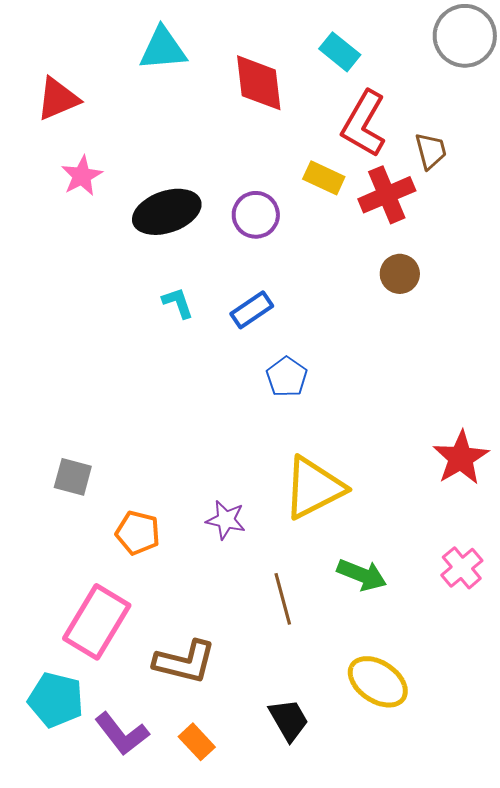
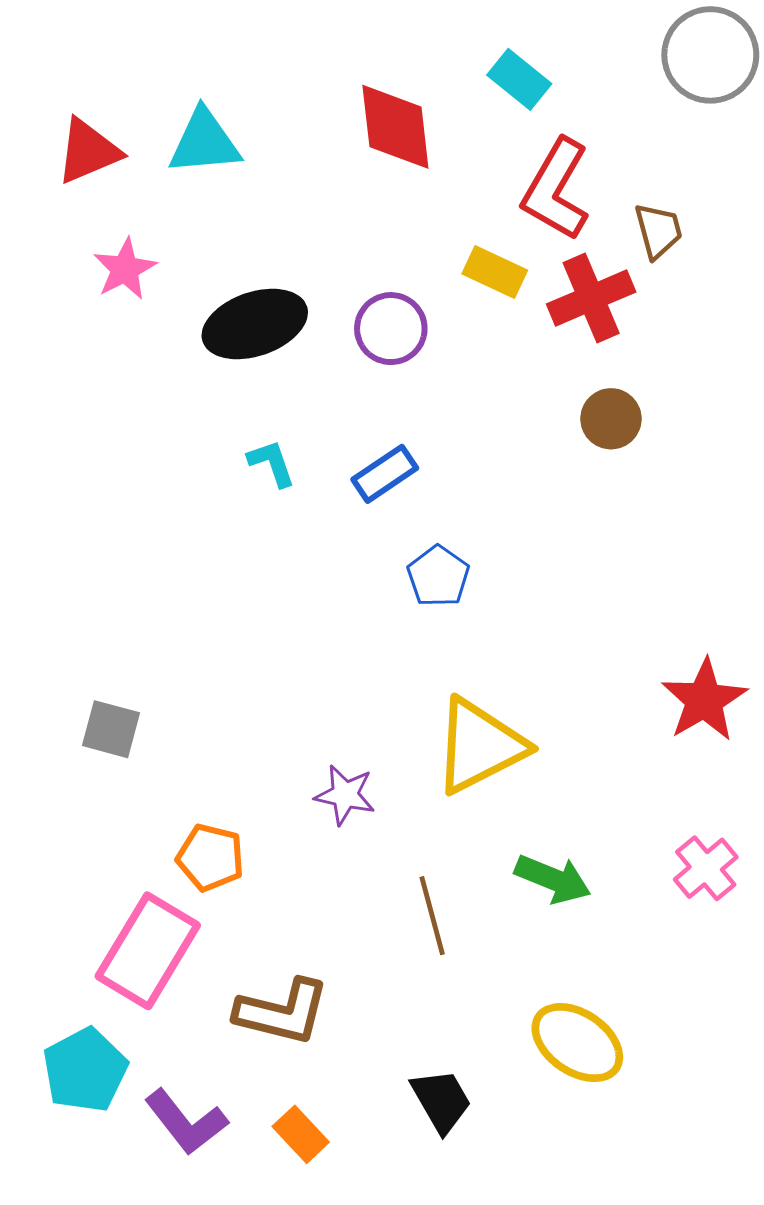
cyan triangle: (163, 49) -> (204, 142), moved
orange pentagon: (138, 533) -> (210, 858), moved
cyan pentagon: (56, 700) -> (85, 1070), turned 30

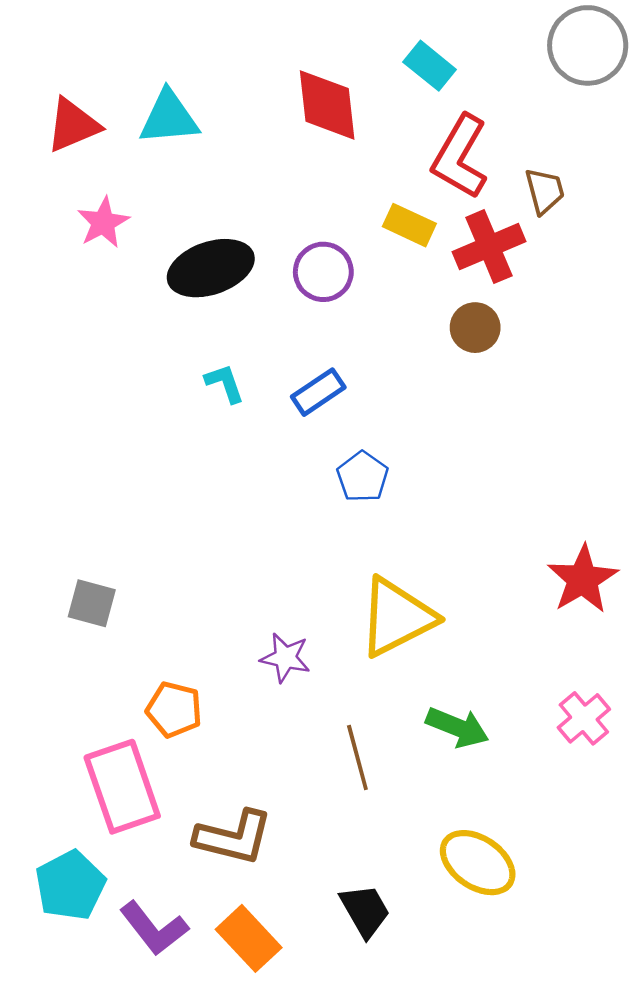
brown circle: (611, 419) -> (475, 328), moved
pink rectangle: (148, 951) -> (122, 787), turned -50
orange rectangle: (301, 1134) -> (249, 938), size x1.4

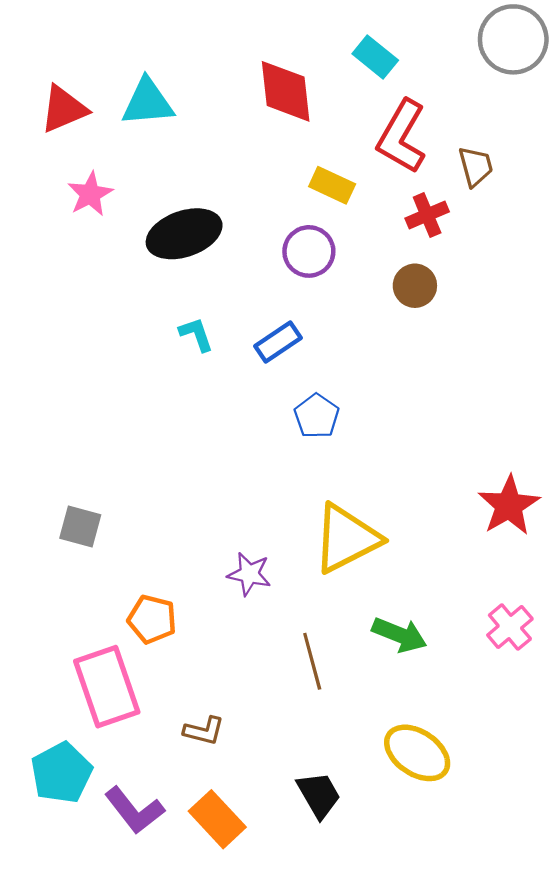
yellow rectangle: (409, 225) -> (332, 185), moved
red cross: (489, 247) -> (427, 215), size x0.7
purple circle: (323, 272) -> (309, 251), moved
brown L-shape: (234, 837) -> (204, 731), size x0.6

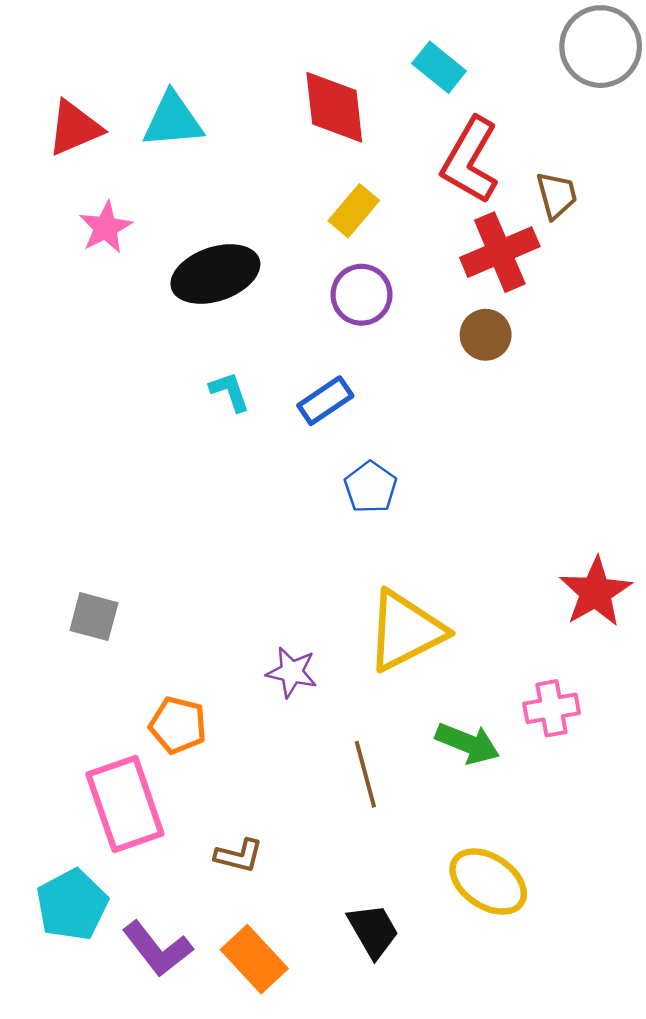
yellow rectangle: (332, 185) -> (354, 211), moved, turned -75
red cross: (427, 215) -> (500, 252), size x1.5
pink cross: (510, 627) -> (552, 708), moved, turned 30

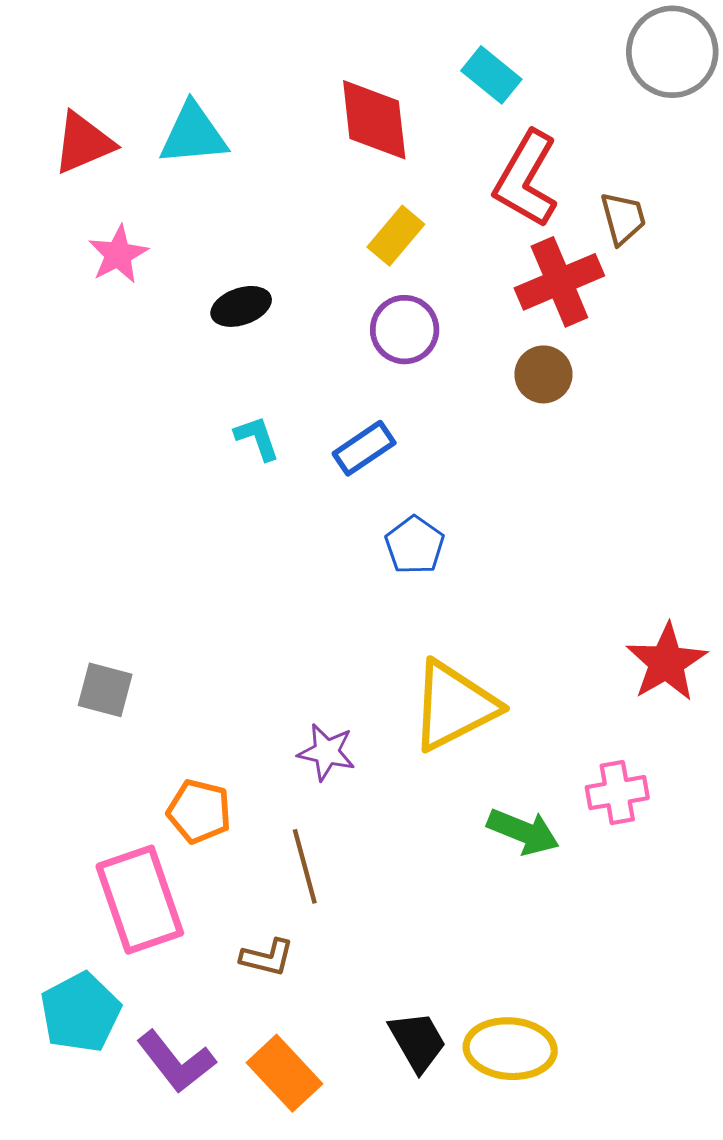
black ellipse: (215, 274) -> (241, 306), size x0.6
brown line: (365, 774) -> (305, 866), moved
yellow ellipse: (488, 882) -> (510, 1049), moved, turned -30

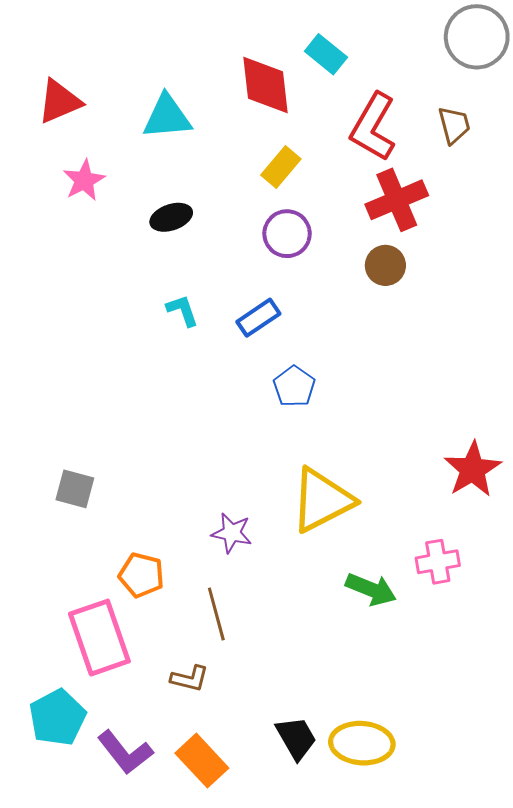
cyan rectangle: (491, 75) -> (326, 54), moved
cyan triangle: (193, 134) -> (167, 117), moved
brown trapezoid: (623, 218) -> (454, 125), moved

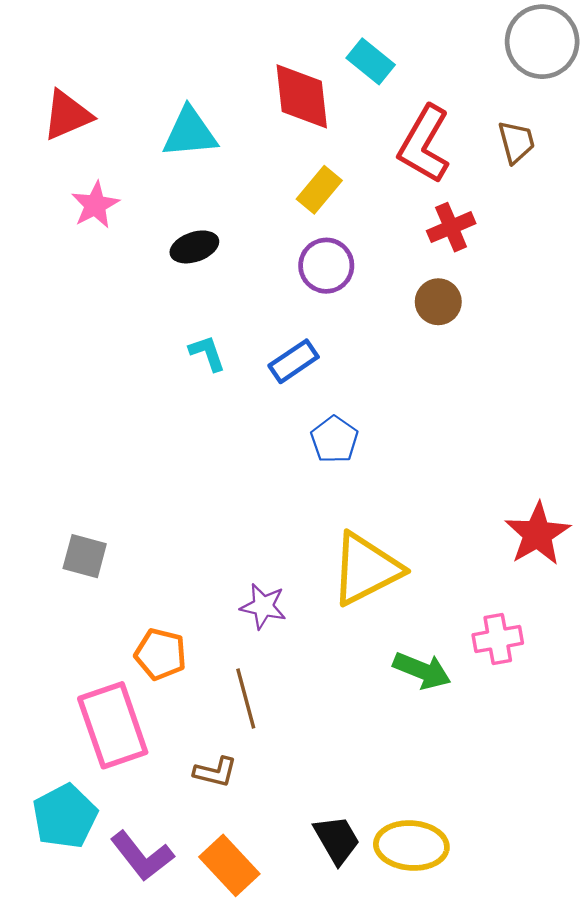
red cross: (397, 200) -> (451, 227), size x0.7

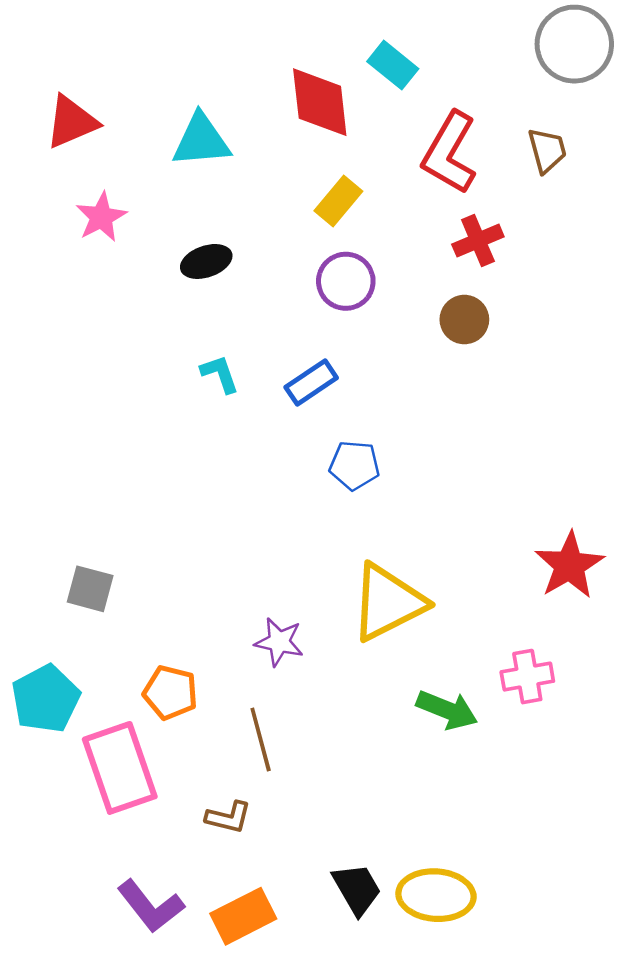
blue pentagon: (334, 439) -> (354, 465), turned -30
cyan pentagon: (65, 816) -> (46, 699), moved
orange rectangle: (229, 865) -> (243, 916), turned -74

